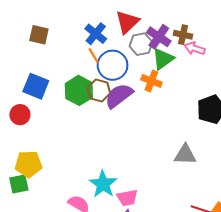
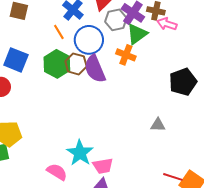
orange line: (94, 56) -> (59, 32), moved
purple semicircle: (119, 96) -> (95, 69), turned -76
gray triangle: (185, 155) -> (158, 125), size x0.7

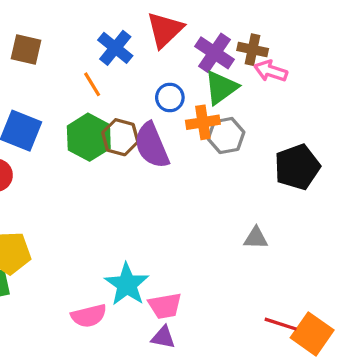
gray hexagon: (116, 20) -> (226, 136), moved
blue circle: (89, 40) -> (170, 97), moved, size x0.6
orange cross: (126, 55) -> (203, 122), turned -30
pink semicircle: (57, 172) -> (89, 316), turned 135

